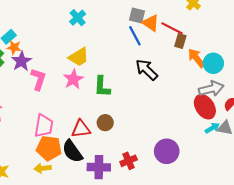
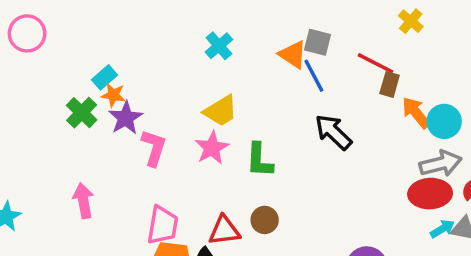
orange triangle: (151, 23) -> (293, 55), moved
red ellipse: (205, 107) -> (430, 194), turned -60

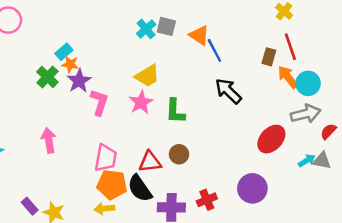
gray square: (317, 42) -> (166, 26), moved
red line: (376, 63) -> (290, 47), moved, turned 44
red ellipse: (430, 194) -> (271, 139), moved, turned -44

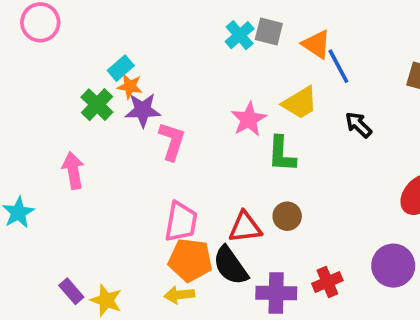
yellow trapezoid: (147, 76) -> (300, 103), moved
purple star: (79, 81) -> (143, 110), turned 30
black arrow: (228, 91) -> (358, 125), size x0.7
pink star: (141, 102) -> (249, 119), moved
pink arrow: (49, 140) -> (73, 170), moved

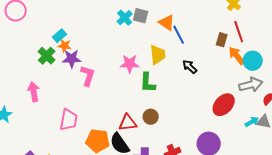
yellow trapezoid: (300, 103) -> (158, 55), turned -65
pink star: (249, 119) -> (130, 64), turned 30
pink trapezoid: (181, 222) -> (69, 120), moved

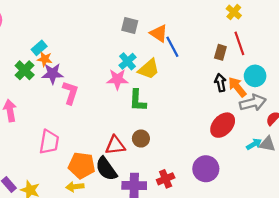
cyan cross: (125, 18) -> (128, 61), moved
yellow trapezoid: (158, 55) -> (149, 69), turned 55
orange arrow: (237, 56) -> (237, 87), moved
black arrow: (190, 67) -> (220, 83), moved, turned 35

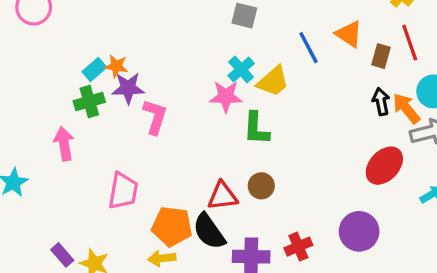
orange triangle: (159, 33) -> (349, 34), moved
cyan rectangle: (39, 48) -> (94, 69), moved
green cross: (25, 70) -> (89, 102), moved, turned 30

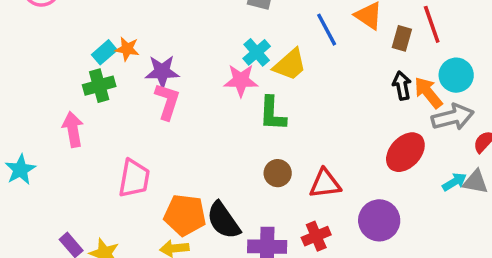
purple star: (128, 88) -> (162, 72), moved
red triangle: (222, 196) -> (325, 184), moved

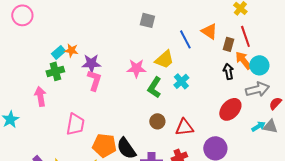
cyan cross: (257, 52) -> (181, 81), moved
orange arrow: (428, 93) -> (243, 60), moved
green L-shape: (272, 114) -> (154, 87), turned 30

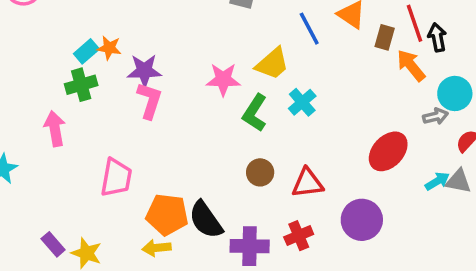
cyan circle: (259, 65) -> (455, 93), moved
black arrow: (228, 71) -> (437, 37), moved
gray arrow: (257, 89) -> (436, 116), size x0.6

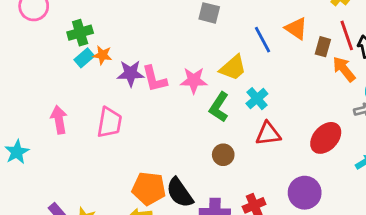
green cross: (81, 85) -> (80, 33), moved
pink L-shape: (150, 100) -> (154, 79), moved, turned 148
pink trapezoid: (116, 178) -> (110, 122), moved
red triangle: (307, 183) -> (268, 134), moved

